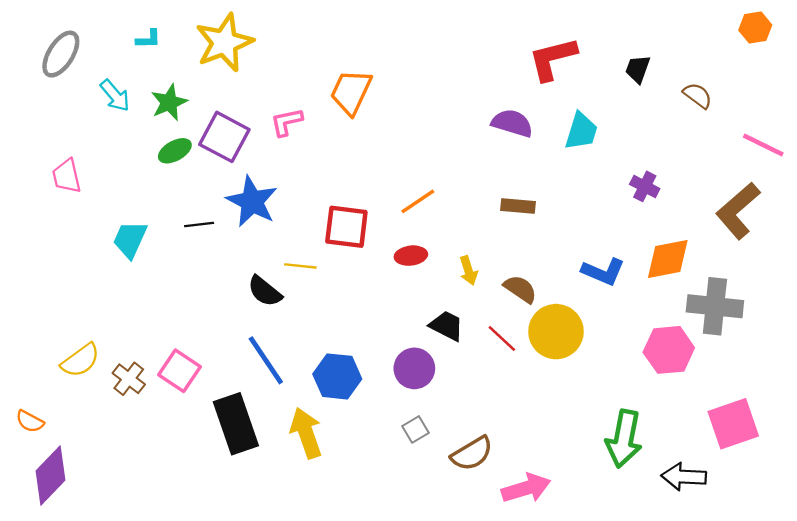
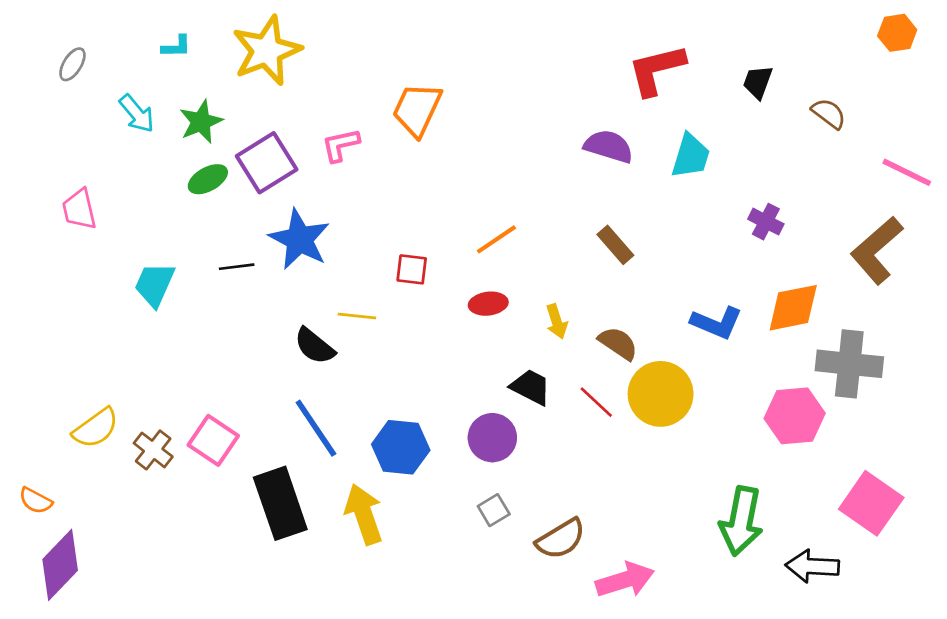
gray ellipse: (61, 54) -> (72, 64), size x0.6
purple square: (224, 137) -> (267, 163), turned 30
brown rectangle: (518, 206) -> (615, 245), turned 44
red square: (346, 227) -> (412, 269), size x0.6
pink square: (733, 424) -> (871, 503), turned -36

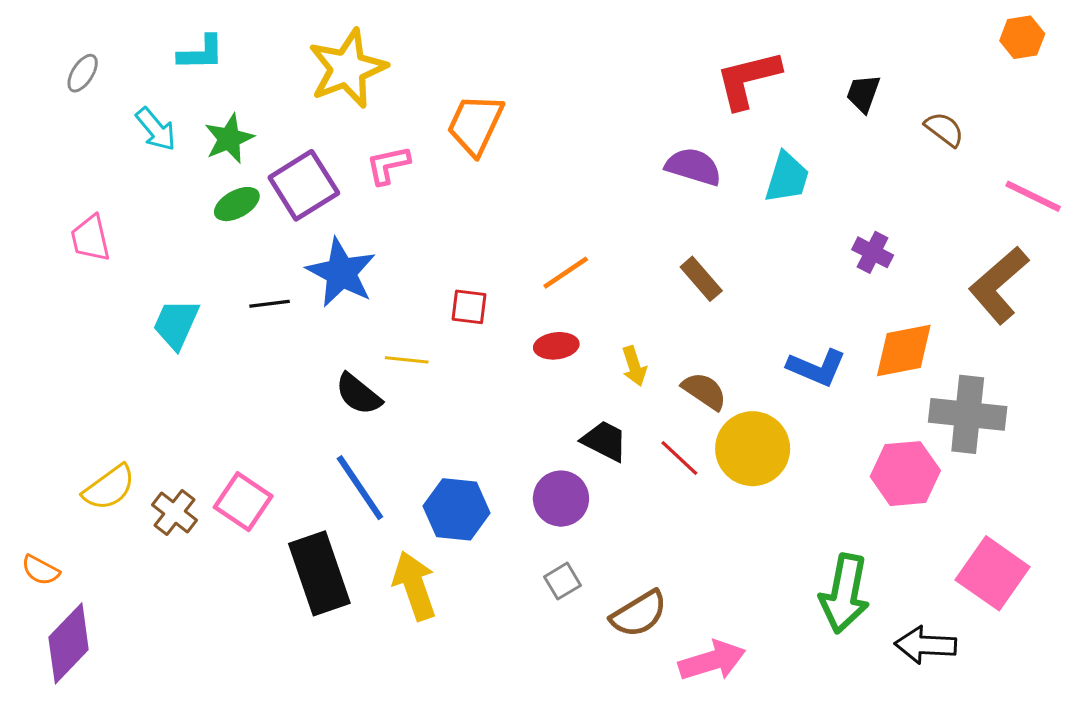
cyan L-shape: (176, 47) -> (201, 53), size x1.4
yellow star: (267, 51) -> (347, 68), moved

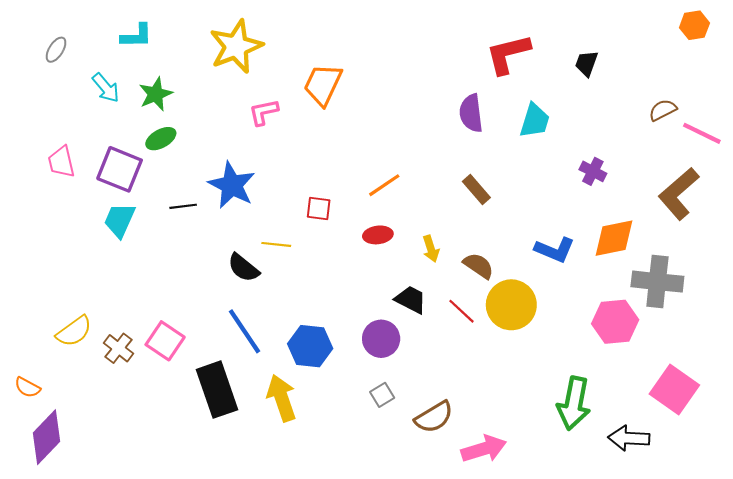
brown semicircle: (944, 129) -> (663, 110), moved, turned -64
purple semicircle: (693, 167) -> (471, 113), turned -114
purple square: (304, 185) -> (120, 169), moved, turned -36

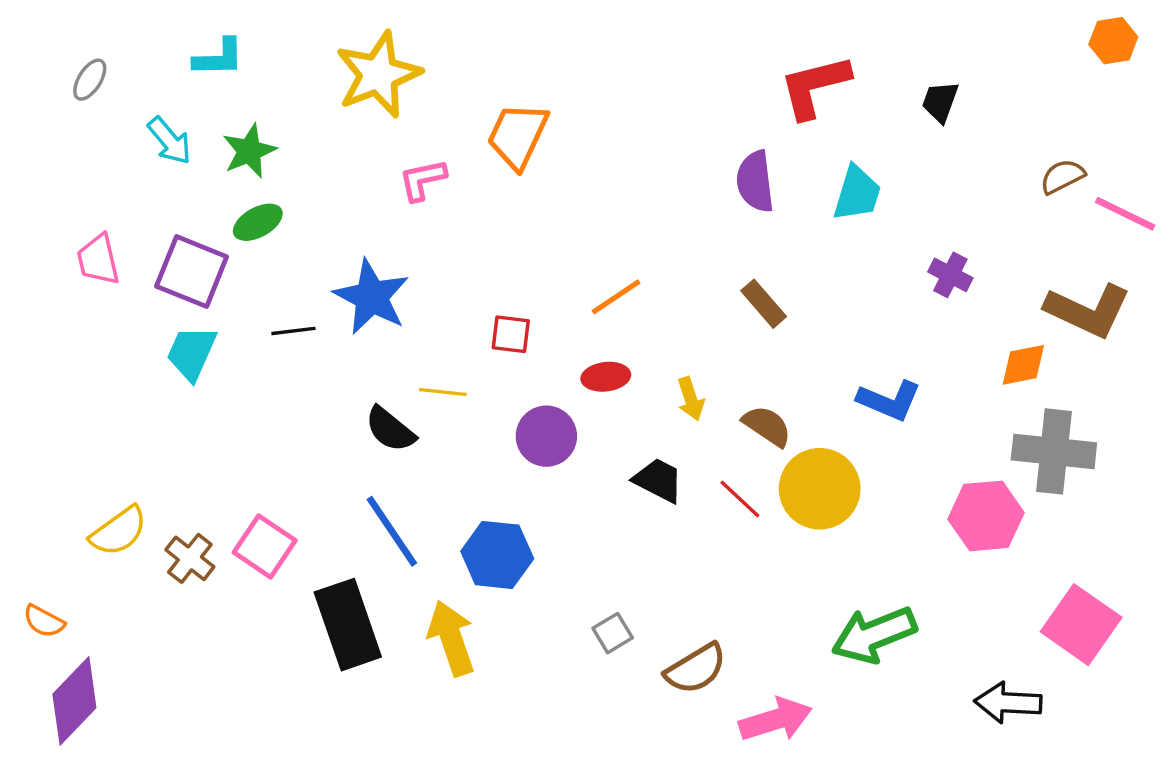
brown L-shape: (679, 194) -> (1088, 311), turned -114
orange diamond: (614, 238) -> (1023, 365), moved, size x0.7
purple circle: (381, 339) -> (546, 436), moved
green arrow: (574, 403) -> (874, 635), moved, turned 57

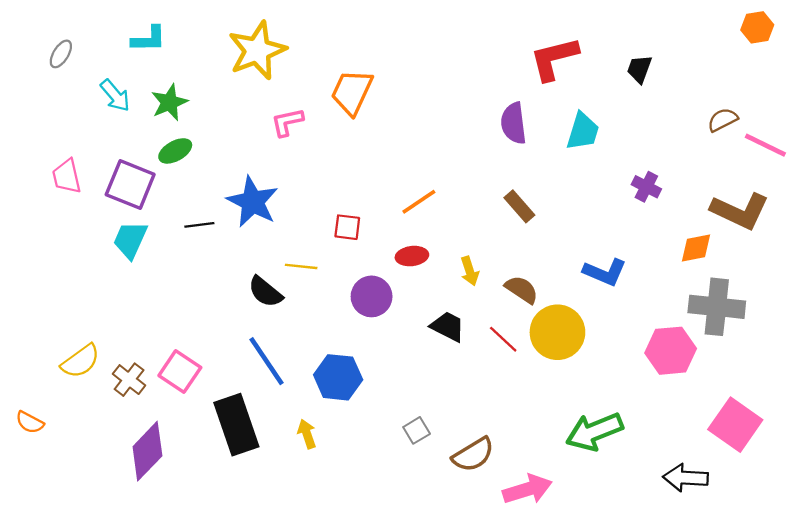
yellow arrow: (451, 638) -> (307, 434), size x0.6
purple diamond: (74, 701) -> (147, 451), moved

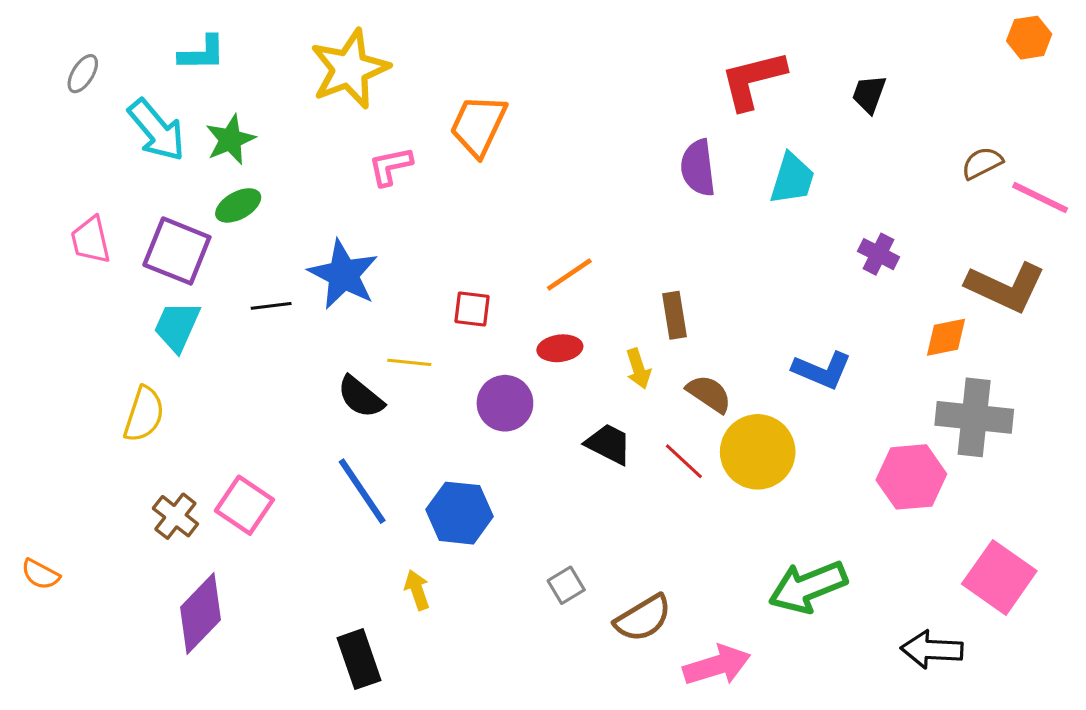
cyan arrow: (115, 96) -> (157, 130), size x1.4
brown rectangle: (519, 206) -> (674, 315), moved, turned 32
yellow semicircle: (81, 361) -> (144, 414), moved, turned -36
black rectangle: (236, 425) -> (359, 659), moved, size x0.7

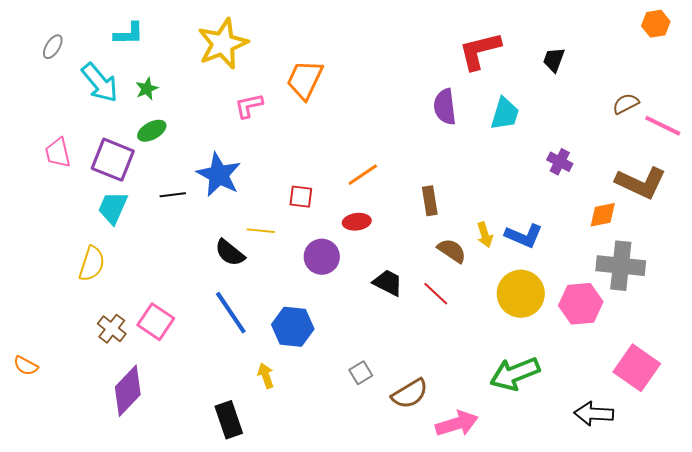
green star: (230, 140) -> (147, 89), size x0.7
yellow arrow: (638, 369) -> (485, 235), moved
yellow circle: (758, 452) -> (521, 294), moved

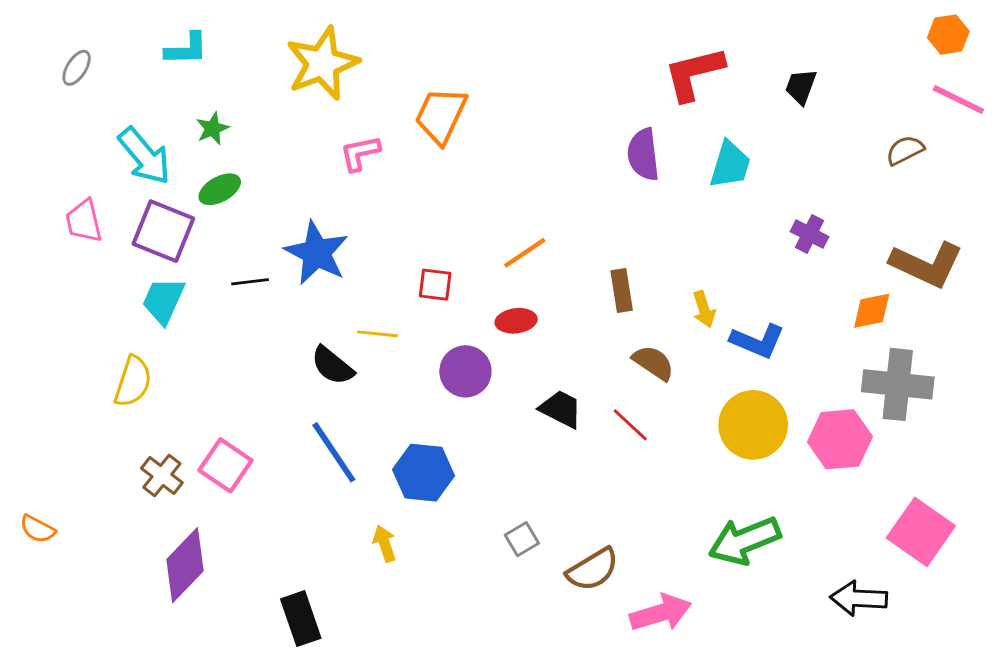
cyan arrow: (100, 83) -> (145, 156), moved
pink line: (663, 126) -> (958, 100), moved
yellow arrow: (485, 235) -> (704, 309), moved
black rectangle: (229, 420) -> (301, 619), moved

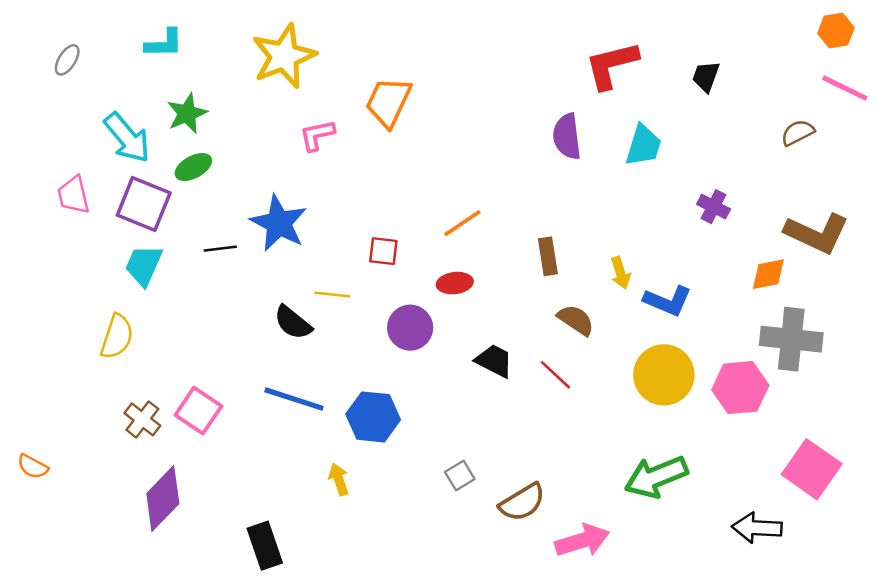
green star: (212, 129) -> (187, 113), size x1.4
blue line: (334, 452) -> (294, 399), turned -38

